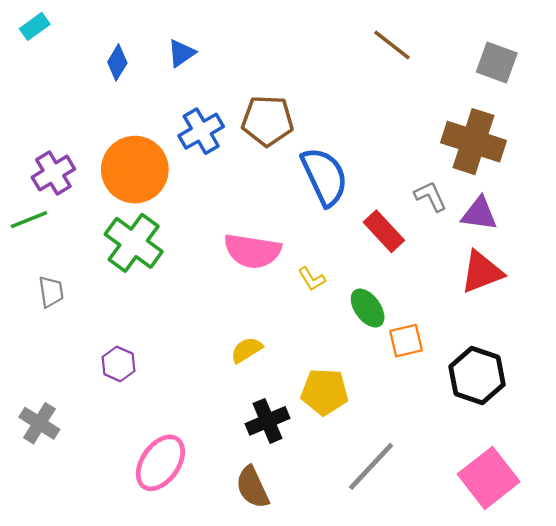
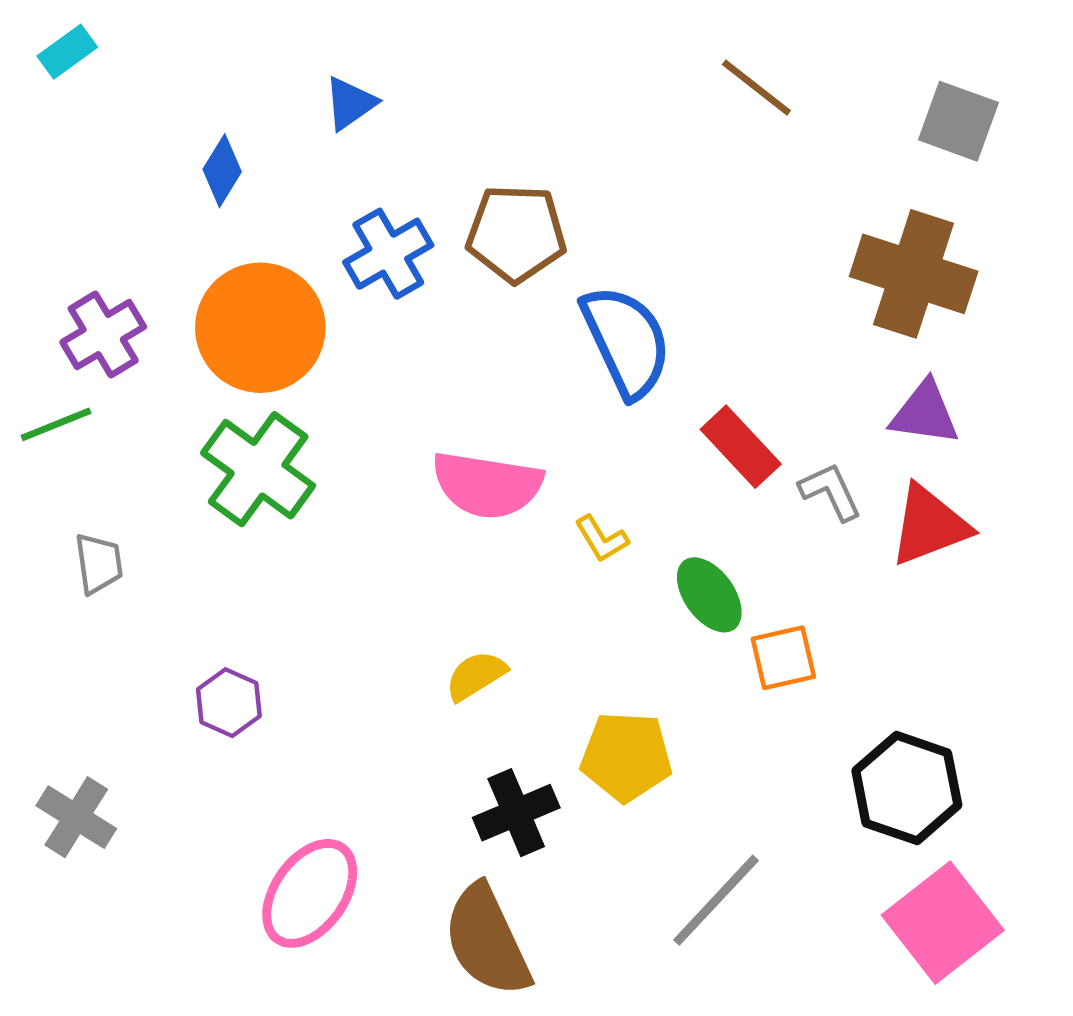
blue diamond: (117, 62) -> (222, 171), moved
gray L-shape: (430, 196) -> (831, 492), moved
black hexagon: (477, 376) -> (907, 788), moved
brown semicircle: (252, 487) -> (487, 941), size x1.4

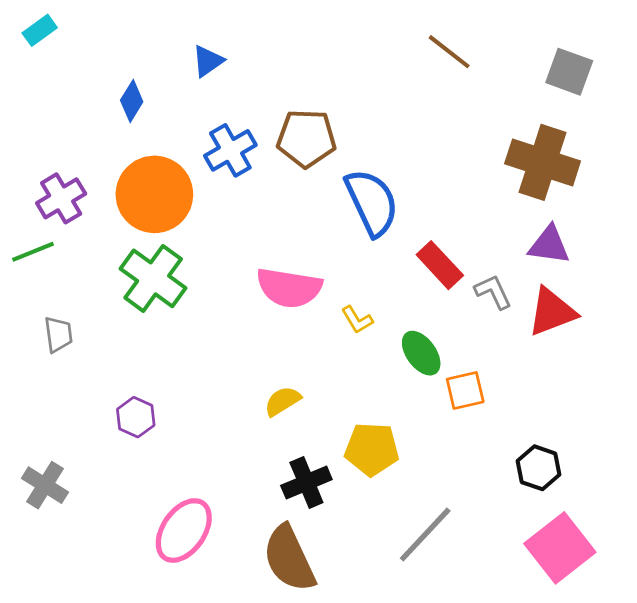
black hexagon: (907, 788) -> (539, 468), size x0.7

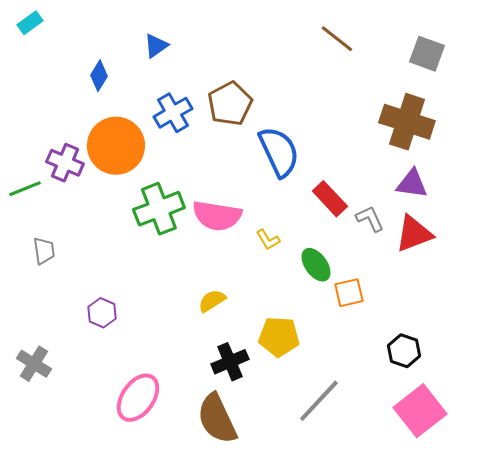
brown pentagon: (306, 138) -> (230, 104), turned -30
purple cross: (61, 198) -> (65, 163), moved, turned -36
green cross: (153, 278) -> (159, 209), moved, turned 33

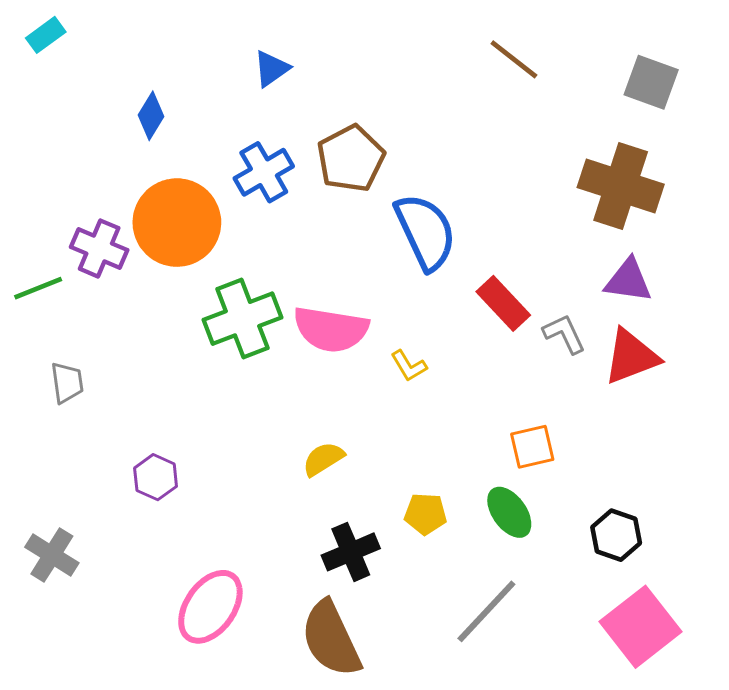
blue triangle: (156, 46) -> (271, 69), moved
green ellipse: (316, 265) -> (509, 512), moved
yellow pentagon: (279, 337) -> (425, 514), size x0.7

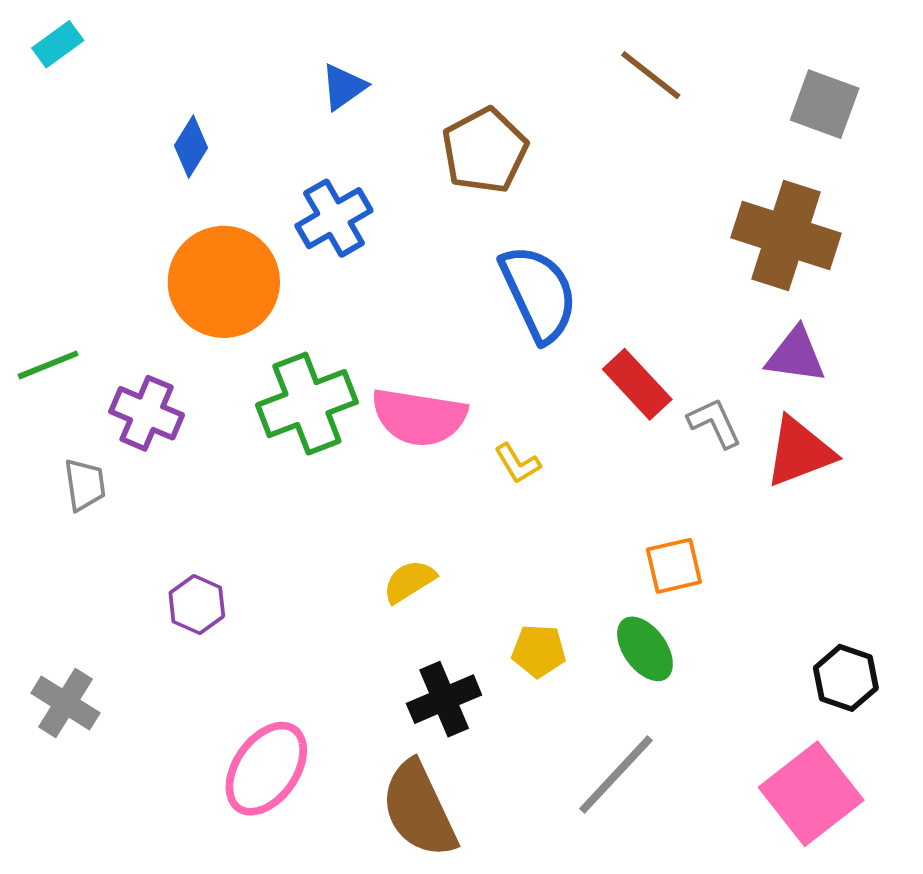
brown pentagon: (351, 159) -> (485, 151), moved
purple cross: (99, 248) -> (147, 413), moved
black hexagon: (616, 535) -> (846, 678), moved

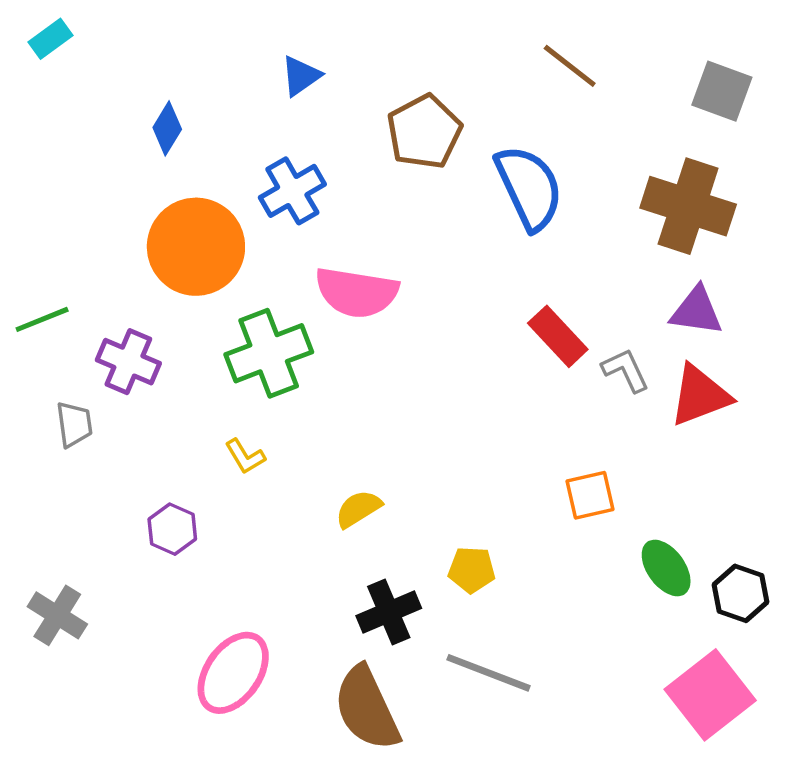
blue semicircle: (539, 293) -> (529, 188), moved
pink semicircle: (419, 417) -> (357, 292), moved
yellow L-shape: (517, 463) -> (245, 456), moved
green ellipse: (645, 649) -> (666, 568), moved
gray line: (616, 774) -> (488, 673), moved, turned 68

